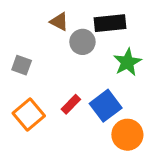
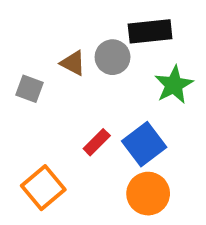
brown triangle: (59, 22) -> (73, 63), moved
orange square: (29, 114) -> (43, 188), moved
orange circle: (127, 135) -> (148, 194), moved

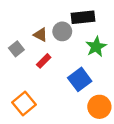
gray square: (29, 89) -> (16, 49), turned 32
red rectangle: (97, 142) -> (44, 61), moved
orange circle: (148, 194) -> (99, 107), moved

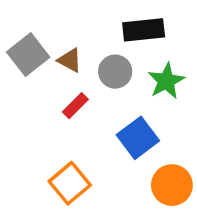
gray circle: (62, 31) -> (115, 72), moved
gray square: (16, 49) -> (28, 55), moved, size x1.5
orange square: (24, 103) -> (70, 183), moved

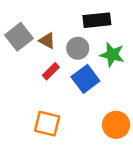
green star: (166, 81) -> (112, 55), turned -30
blue square: (138, 138) -> (85, 79), moved
orange square: (70, 183) -> (47, 124), turned -36

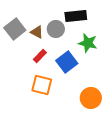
gray circle: (78, 48) -> (56, 29), moved
orange square: (47, 124) -> (42, 85), moved

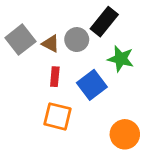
black rectangle: (76, 16) -> (104, 22), turned -45
red rectangle: (40, 56) -> (55, 77), turned -40

